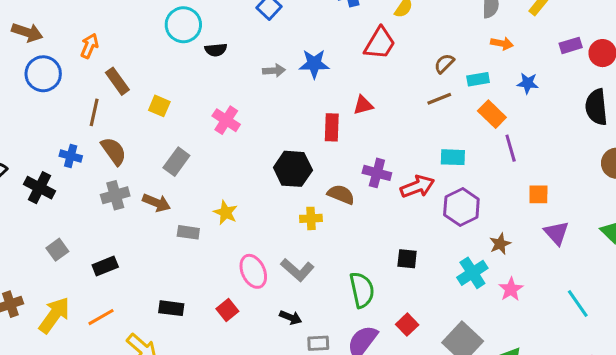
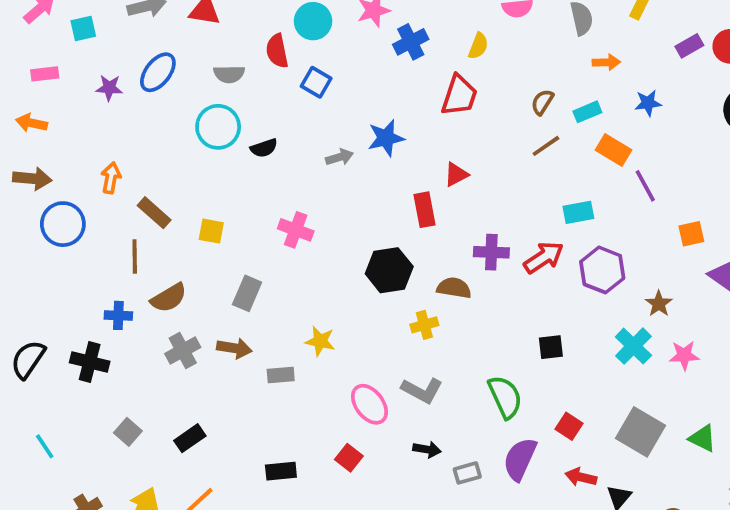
brown semicircle: (114, 151) -> (169, 298), turned 108
pink star: (511, 289) -> (684, 355), turned -30

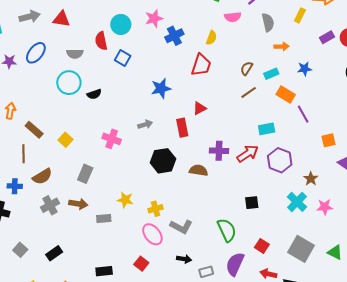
gray arrow: (340, 157) -> (145, 124), moved
yellow square: (211, 231) -> (65, 140), turned 32
yellow cross: (424, 325) -> (156, 209), moved

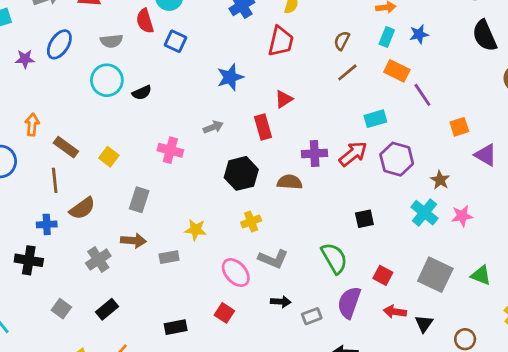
cyan rectangle: (271, 74) -> (387, 37), moved, turned -40
gray cross: (50, 205) -> (98, 260), moved
yellow cross: (156, 209) -> (251, 221), moved

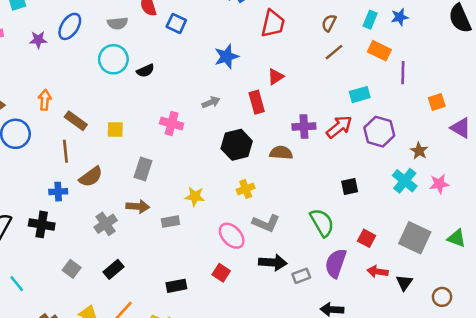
purple line: (422, 95) -> (403, 73), turned 35
yellow square: (109, 157) -> (115, 129), turned -36
black arrow: (281, 302) -> (273, 262), size x1.5

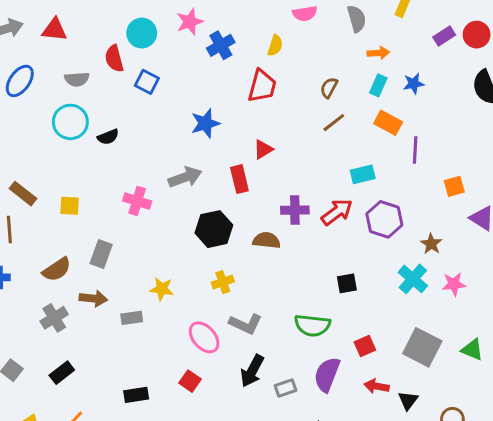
gray arrow: (211, 102) -> (185, 177), size x1.5
brown semicircle: (91, 177) -> (57, 269), moved
green semicircle: (322, 223) -> (312, 325), turned 124
red square: (367, 238) -> (365, 346), turned 36
black arrow: (273, 262) -> (252, 371), turned 112

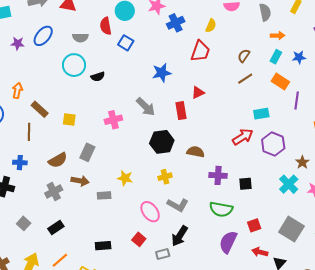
gray arrow: (185, 177) -> (146, 107), turned 60
pink cross: (137, 201) -> (113, 120), turned -36
purple cross: (295, 210) -> (218, 175), moved
gray rectangle: (285, 388) -> (163, 254), moved

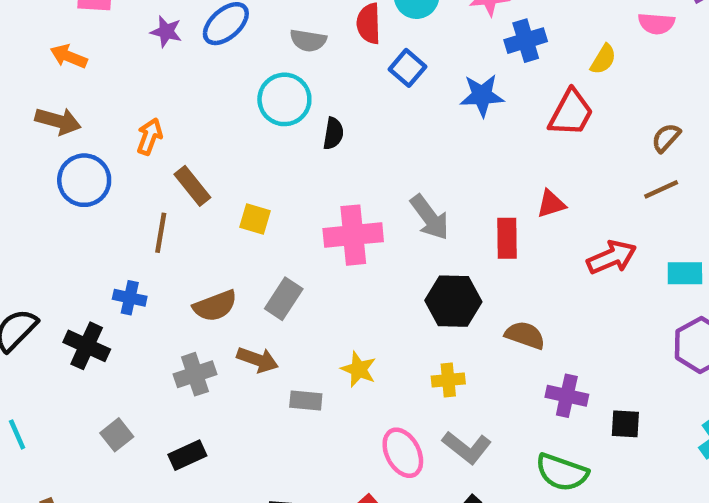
blue star: (162, 73) -> (482, 95), moved
black semicircle: (98, 77) -> (333, 133), turned -72
pink cross: (113, 120) -> (353, 235), size x1.4
red arrow: (243, 137) -> (612, 257), moved

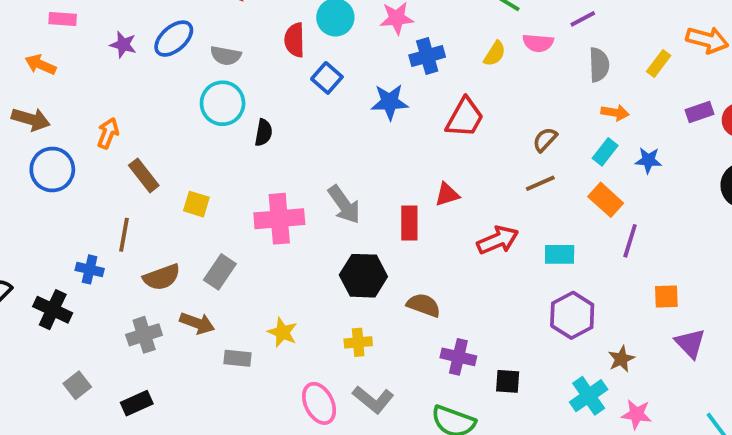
gray semicircle: (308, 40) -> (226, 56), moved
yellow semicircle: (603, 59) -> (495, 54), moved
brown line: (161, 233) -> (124, 235), moved

